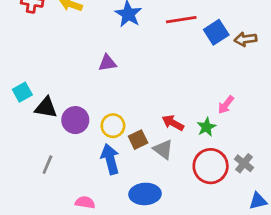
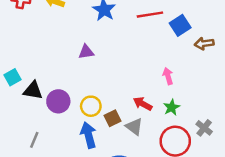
brown arrow: (245, 39) -> (204, 43), moved
pink arrow: (226, 105) -> (168, 76), moved, turned 126
gray cross: (244, 163) -> (204, 128), moved

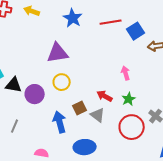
purple triangle: (86, 52) -> (58, 53), size x1.6
yellow circle: (91, 106) -> (62, 82), moved

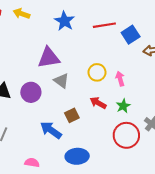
yellow circle: (62, 82) -> (97, 72), moved
purple circle: (35, 94) -> (31, 92), moved
gray triangle: (98, 115) -> (61, 81), moved
blue arrow: (60, 122) -> (51, 130), turned -40

